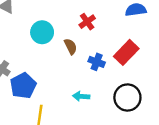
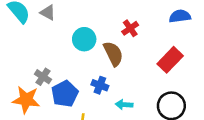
brown semicircle: (71, 47) -> (113, 54), size x1.5
blue cross: (97, 62) -> (100, 85), moved

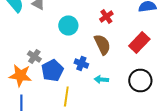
brown semicircle: (113, 54) -> (102, 44), moved

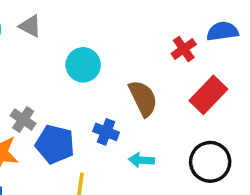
red cross: (106, 16) -> (184, 49), moved
blue pentagon: (52, 70) -> (55, 144), turned -30

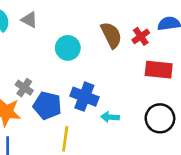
red rectangle: (208, 95) -> (159, 70), turned 52
brown semicircle: (143, 98) -> (111, 35), moved
blue cross: (106, 132) -> (84, 97), size x1.5

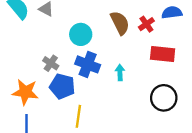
gray cross: (24, 88) -> (51, 63), moved
blue cross: (84, 97) -> (88, 64), moved
cyan arrow: (110, 117) -> (120, 72), moved, turned 84

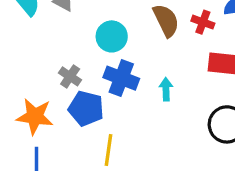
red cross: (146, 24) -> (203, 22), turned -35

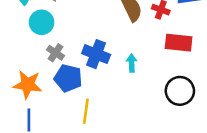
cyan circle: (112, 36) -> (42, 22), moved

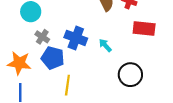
cyan arrow: (132, 63) -> (105, 45), turned -40
black circle: (180, 91) -> (130, 75), moved

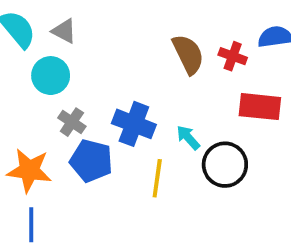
black circle: (130, 75) -> (225, 165), moved
yellow line: (67, 85) -> (157, 178), moved

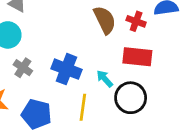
red rectangle: (260, 107) -> (137, 57), moved
blue pentagon: (91, 161) -> (36, 114), moved

